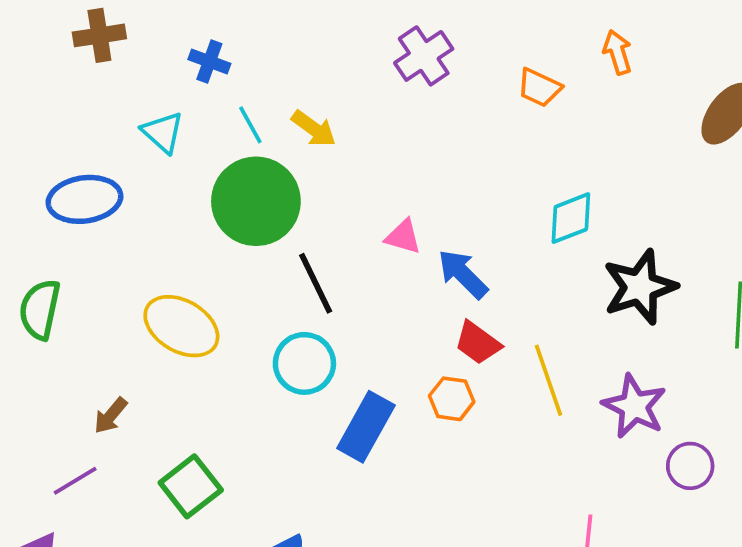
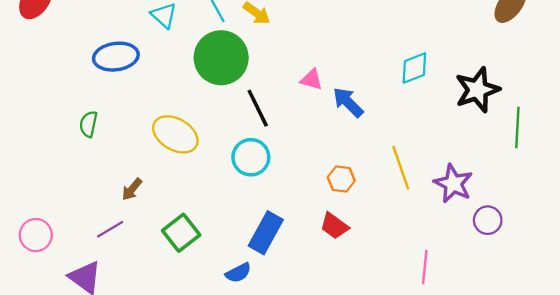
black star: (640, 287) -> (477, 90), moved
green semicircle: (40, 309) -> (88, 124), size x0.7
red trapezoid: (478, 343) -> (334, 226), moved
blue rectangle: (366, 427) -> (266, 233), moved

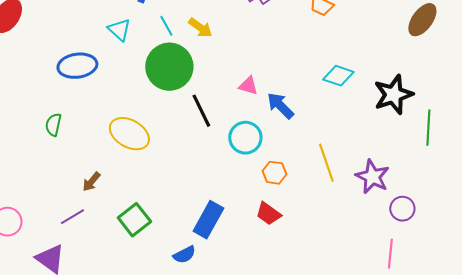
cyan diamond: (414, 68) -> (338, 76), turned 40
cyan circle: (251, 157) -> (245, 138), moved
pink line: (425, 267) -> (390, 254), moved

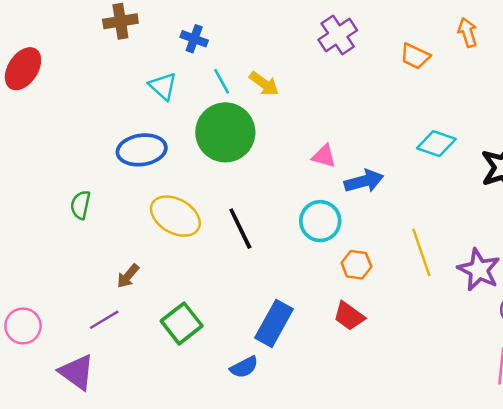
blue ellipse: (77, 66) -> (142, 150), moved
blue arrow: (280, 106) -> (364, 181), turned 120
black line: (201, 111) -> (240, 229), moved

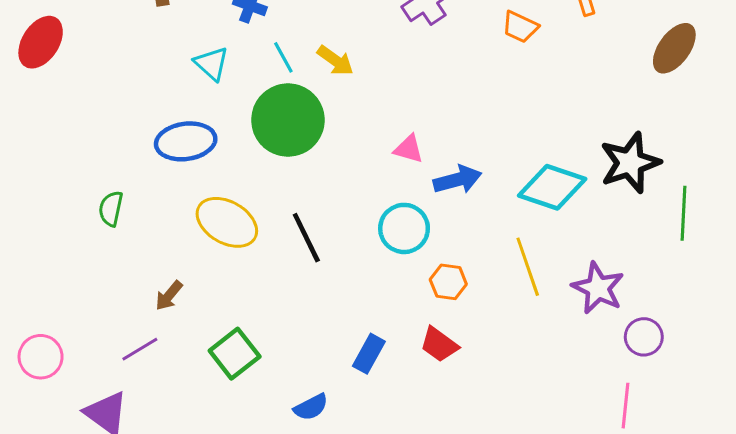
cyan diamond: (436, 144) -> (552, 187), moved, size x1.4
blue rectangle: (274, 323) -> (369, 354), moved, size x0.7

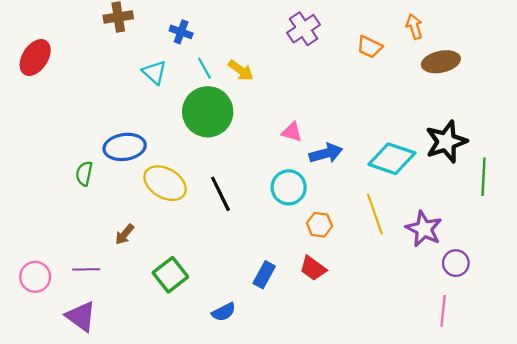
brown ellipse: (674, 48) -> (441, 62), moved, turned 42
blue ellipse: (186, 141) -> (125, 147), moved
purple line: (140, 349) -> (86, 269), moved, turned 30

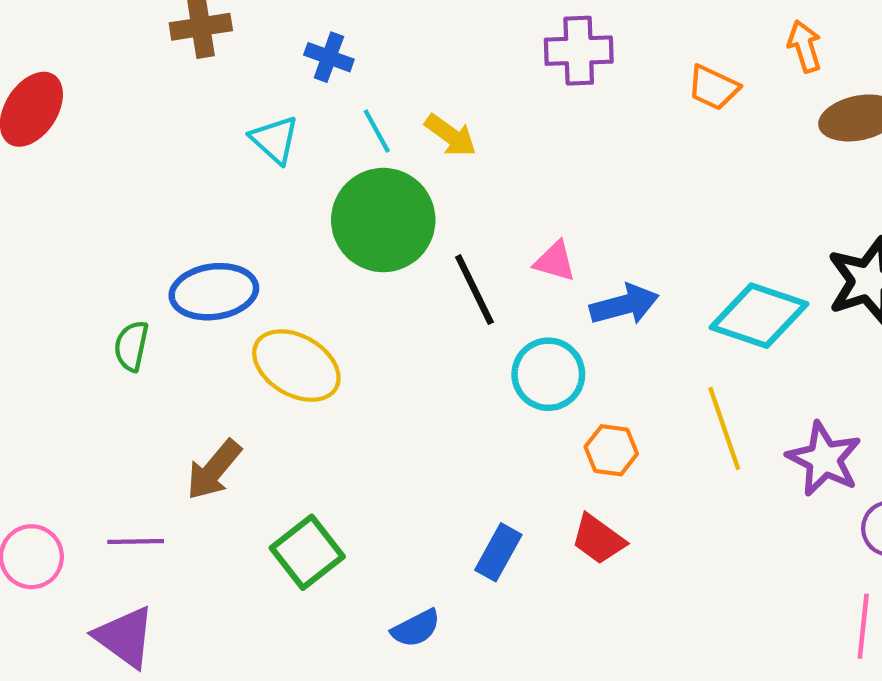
purple cross: (304, 29) -> (579, 51), turned 32
black line: (220, 194) -> (474, 290), moved
brown arrow: (125, 234) -> (214, 470), size x1.4

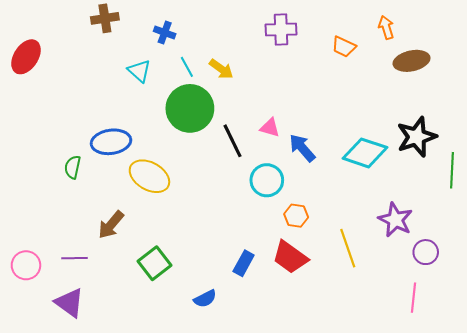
blue arrow: (624, 305) -> (302, 148), turned -116
yellow line: (724, 429) -> (348, 248), moved
red trapezoid: (598, 539) -> (290, 257), size x1.4

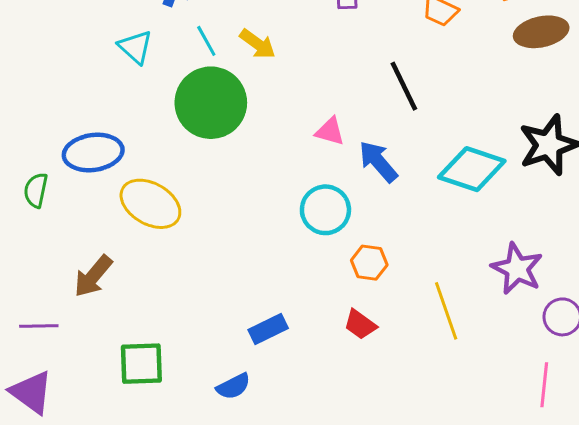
black line: (232, 141) -> (404, 86), moved
red trapezoid: (290, 257) -> (360, 324), size x0.6
green square: (155, 263) -> (141, 364), moved, turned 36
blue rectangle: (244, 263) -> (268, 329), moved, turned 35

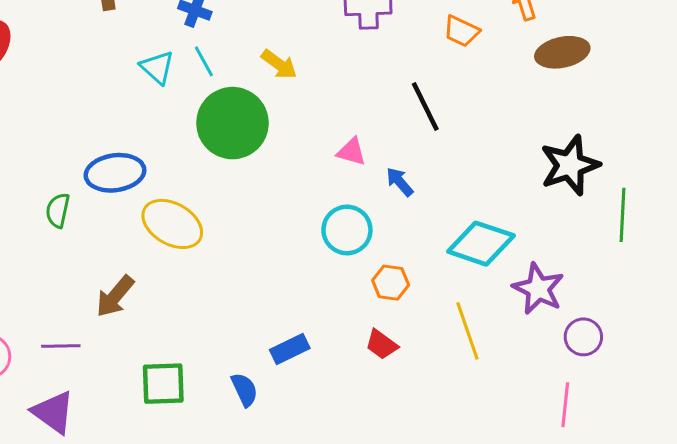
cyan line: (206, 41) -> (204, 61), moved
blue arrow: (378, 162) -> (400, 182), size x0.7
cyan diamond: (472, 169) -> (481, 244), moved
blue semicircle: (233, 386) -> (245, 390), moved, turned -88

